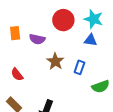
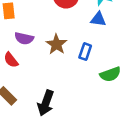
purple semicircle: (37, 39) -> (24, 38), moved

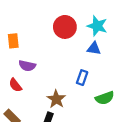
brown star: (56, 44) -> (56, 99), moved

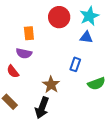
cyan star: (97, 26) -> (89, 16), turned 30
orange rectangle: (13, 41) -> (29, 33), moved

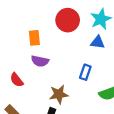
purple semicircle: (24, 53) -> (40, 61), moved
brown star: (51, 85) -> (59, 94), turned 30

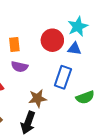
red circle: (68, 20) -> (52, 40), moved
blue rectangle: (85, 72) -> (63, 77), size x1.5

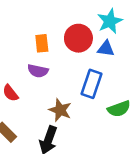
orange rectangle: (14, 44) -> (42, 43), moved
brown star: (38, 98) -> (60, 110), turned 30

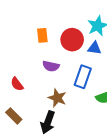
orange rectangle: (42, 43) -> (42, 35), moved
purple semicircle: (38, 71) -> (51, 66), moved

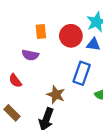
purple semicircle: (51, 66) -> (30, 55), moved

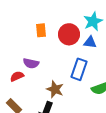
purple semicircle: (30, 55) -> (31, 63), moved
red semicircle: (15, 81) -> (17, 76), turned 104

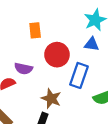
red circle: (69, 34) -> (57, 55), moved

